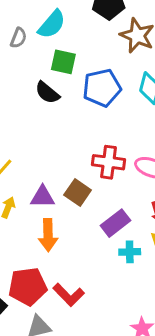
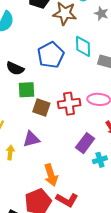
green square: (63, 62) -> (26, 90), moved
brown square: (78, 193) -> (41, 107), moved
orange arrow: (48, 235) -> (51, 175), moved

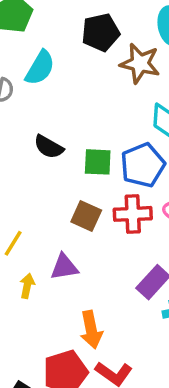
blue pentagon: (51, 55) -> (143, 165), moved
green square: (26, 90) -> (98, 162), moved

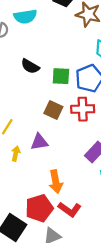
cyan semicircle: (40, 68) -> (25, 16), turned 50

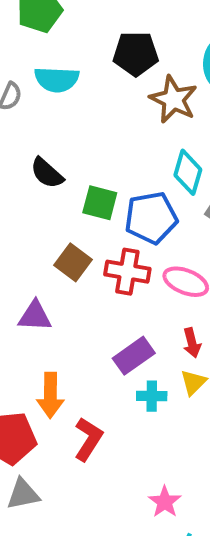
red L-shape: (70, 209) -> (88, 439), moved, turned -105

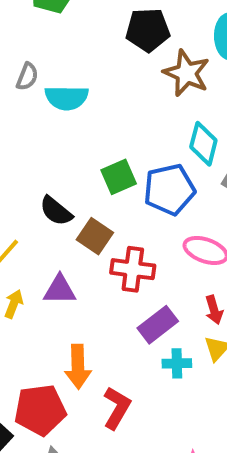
cyan semicircle: (57, 79) -> (67, 98), moved
black semicircle: (47, 173) -> (56, 211), moved
green square: (100, 203) -> (119, 177), turned -36
red cross: (127, 272) -> (133, 269), moved

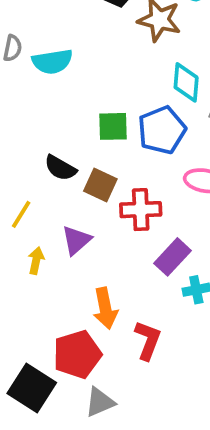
green square: (119, 177) -> (113, 126), turned 32
purple triangle: (60, 290) -> (76, 240), turned -32

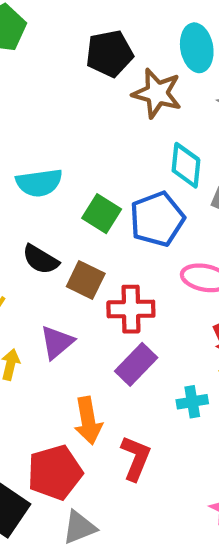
cyan semicircle: (52, 62) -> (39, 183), moved
green square: (113, 126) -> (102, 214), turned 32
purple rectangle: (173, 257) -> (136, 364), moved

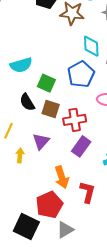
green square: (102, 214) -> (46, 83), moved
black semicircle: (41, 259) -> (27, 102), turned 36

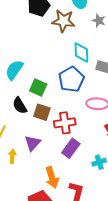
cyan semicircle: (21, 65) -> (14, 70), turned 140

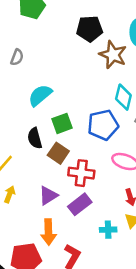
green square: (38, 88) -> (62, 123), turned 30
purple triangle: (33, 143) -> (48, 196), moved

